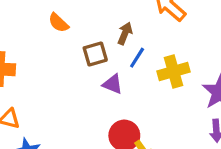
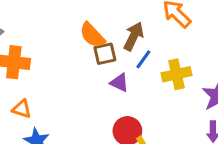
orange semicircle: (58, 23) -> (92, 35), moved, size x1.4
brown arrow: (125, 33) -> (134, 36), size x1.4

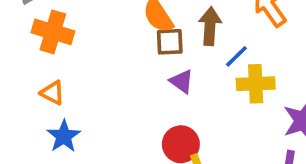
brown arrow: (134, 36) -> (210, 26), turned -32
blue line: (143, 59) -> (236, 56), moved

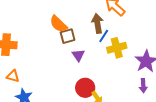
brown arrow: (210, 26) -> (98, 23), moved
purple triangle: (182, 81) -> (78, 55), turned 32

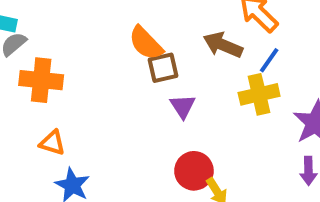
brown arrow: (98, 23) -> (223, 45), turned -60
blue line: (104, 36) -> (269, 60), moved

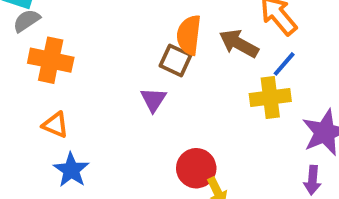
orange semicircle: (146, 43) -> (189, 35), moved, turned 45
brown square: (163, 68) -> (176, 60), turned 32
purple triangle: (183, 106) -> (153, 100), moved

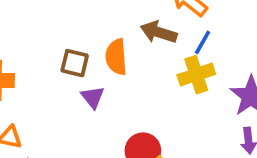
orange semicircle: (189, 35) -> (116, 57), moved
brown square: (176, 60) -> (75, 63), moved

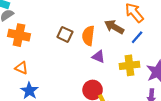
yellow cross: (196, 75) -> (129, 65), moved
purple triangle: (93, 97) -> (98, 57), moved, turned -40

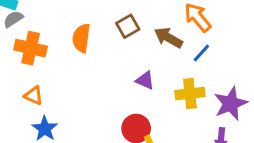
brown square: (65, 34) -> (128, 26), moved, turned 35
orange semicircle: (88, 36) -> (81, 38), moved

